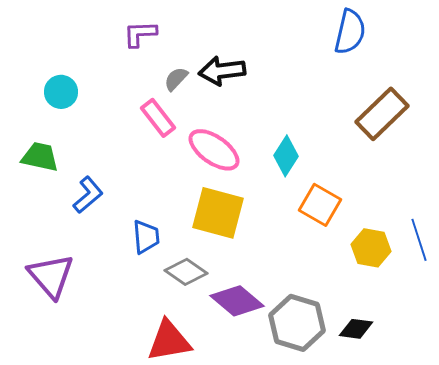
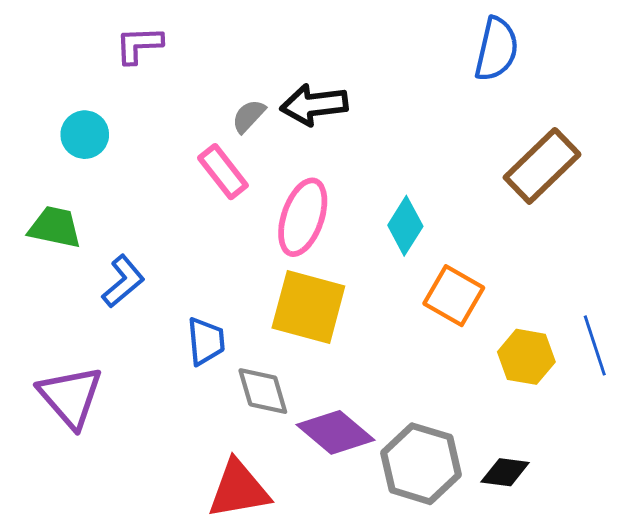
purple L-shape: (140, 34) -> (139, 45), moved
pink ellipse: (214, 150) -> (303, 217), turned 74
gray diamond: (186, 272) -> (263, 391), turned 39

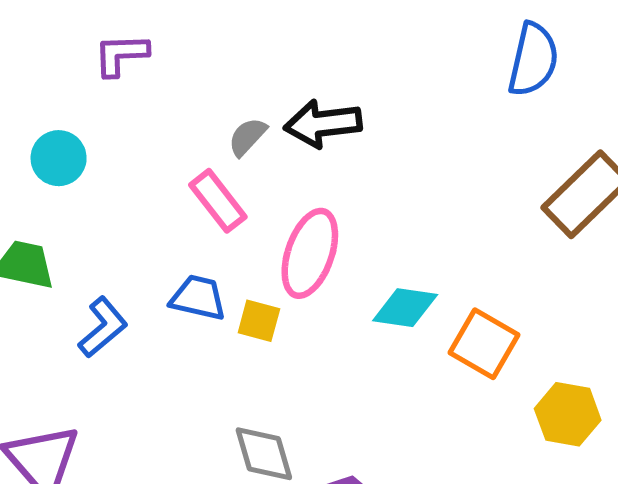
cyan diamond: (405, 226) -> (405, 308), moved, turned 66
yellow square: (308, 307) -> (259, 321), moved, size x0.5
blue trapezoid: (206, 341) -> (198, 298), moved, turned -72

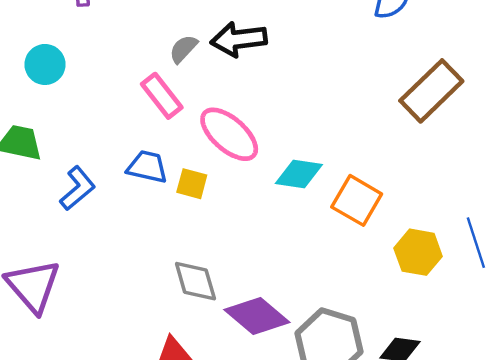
pink ellipse: (310, 253) -> (229, 134), turned -68

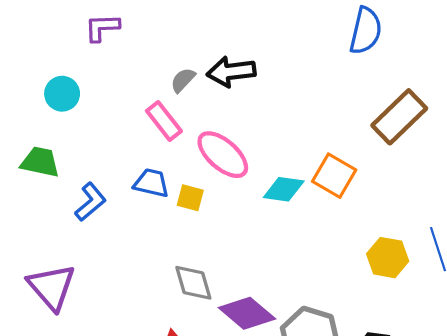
orange square: (357, 200) -> (334, 176), moved

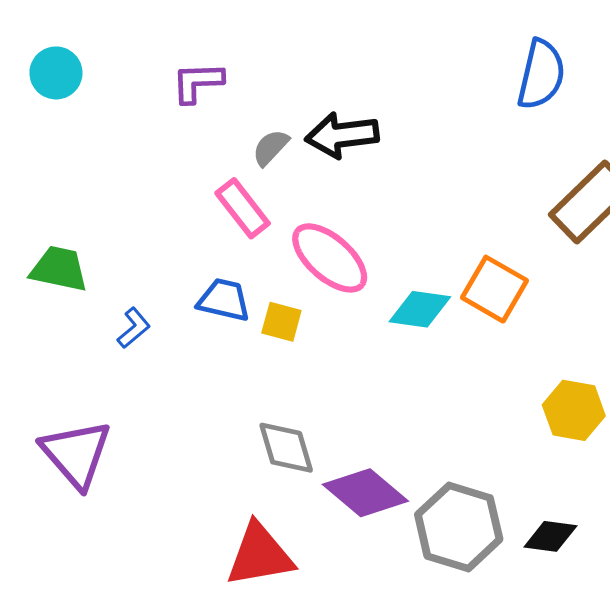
purple L-shape: (102, 28) -> (197, 82), moved
cyan circle: (62, 94) -> (56, 73), moved
blue L-shape: (90, 202) -> (134, 328), size x0.7

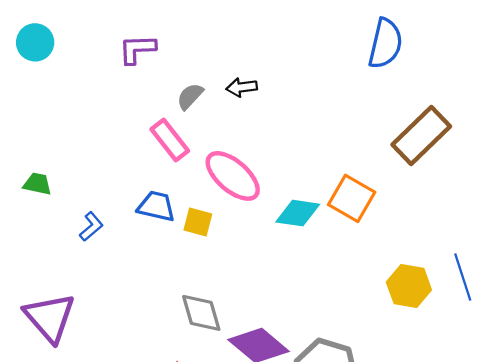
black arrow: (342, 135) -> (242, 87), size x0.6
green trapezoid: (59, 269) -> (37, 184), size x0.7

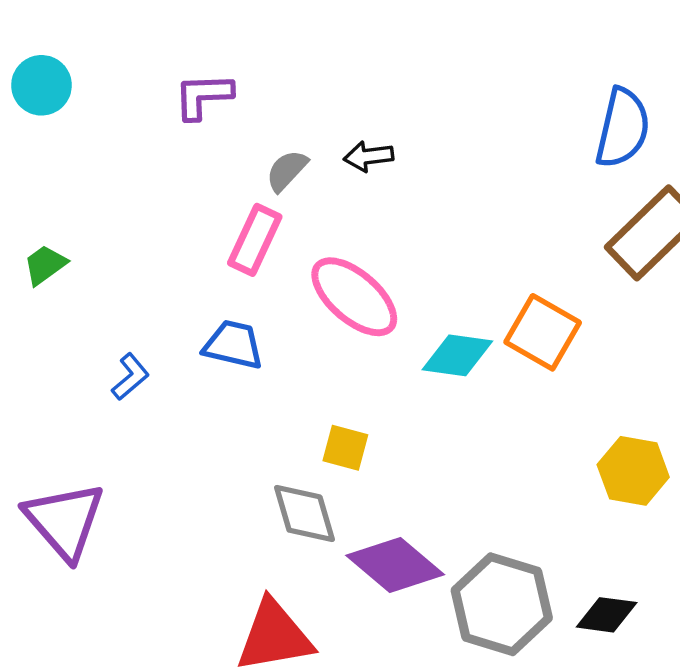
blue semicircle: (385, 44) -> (623, 128), moved
pink rectangle: (170, 140) -> (255, 240), turned 63
green trapezoid: (37, 184) -> (45, 265), moved, turned -48
yellow square: (198, 222) -> (345, 448), moved

